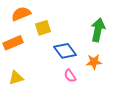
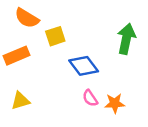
orange semicircle: (21, 14) -> (27, 18), turned -126
orange star: (94, 62) -> (115, 103), moved

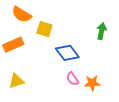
yellow square: (55, 36) -> (44, 29), turned 35
green arrow: (126, 39) -> (102, 31), size x0.7

